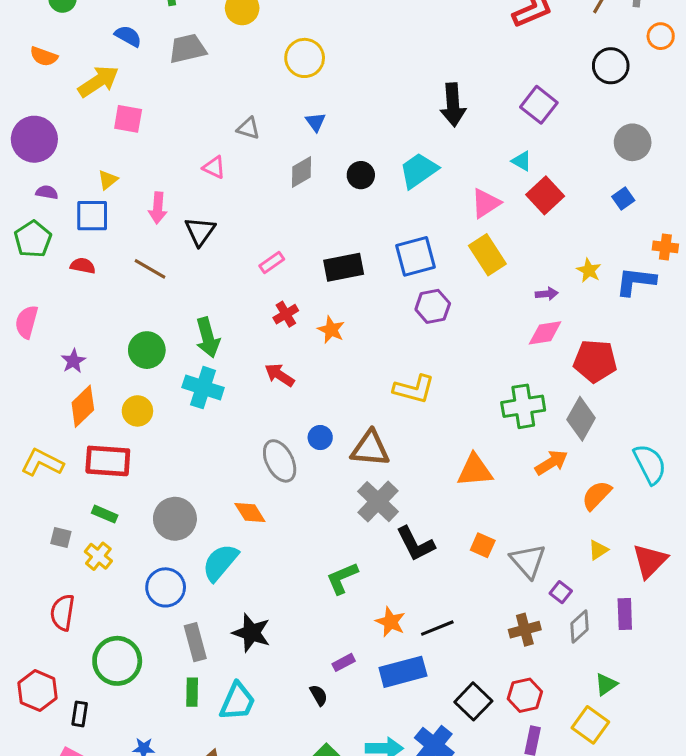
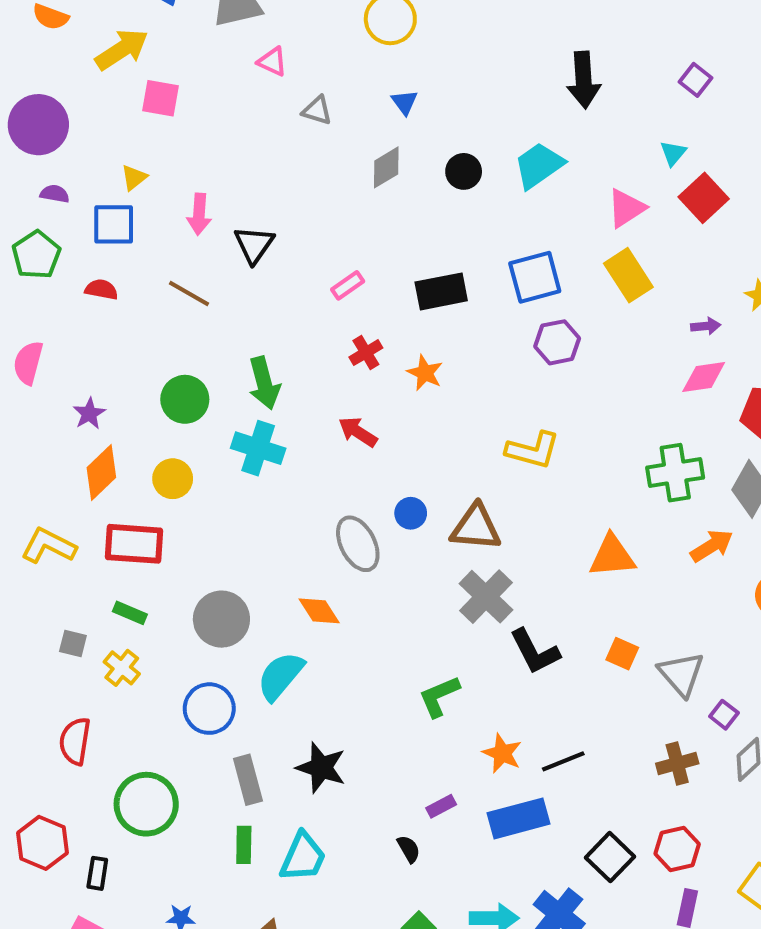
purple square: (539, 105) -> (696, 80), size x0.7
cyan triangle: (522, 161) -> (673, 153), turned 40
pink triangle: (214, 167) -> (272, 62), moved

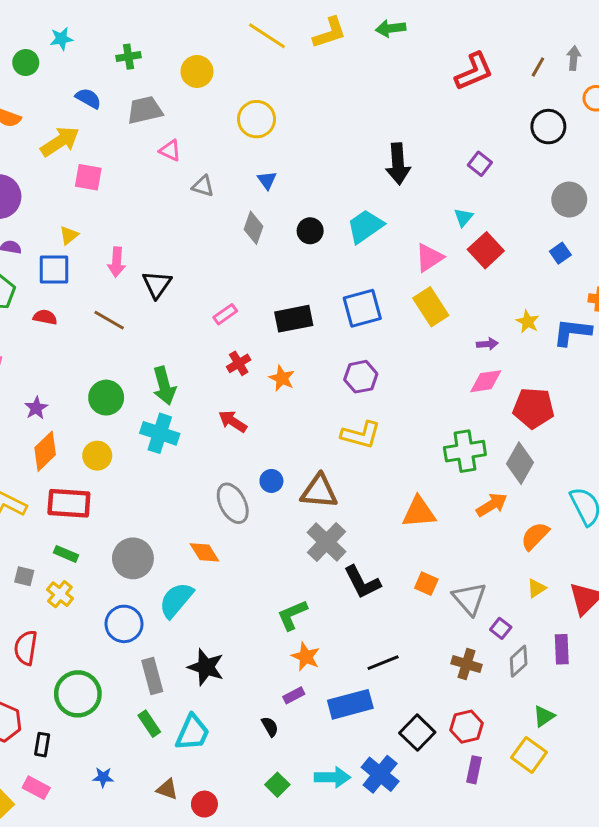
gray diamond: (386, 167) -> (254, 228), turned -40
purple hexagon: (557, 342) -> (361, 377), moved
orange star: (502, 753) -> (306, 657), moved
brown cross: (677, 763) -> (466, 664), turned 32
green rectangle: (244, 845) -> (149, 724), turned -35

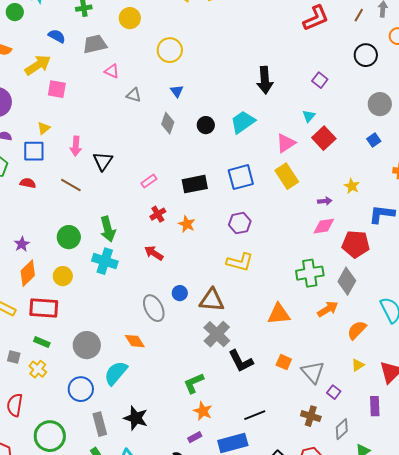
blue L-shape: (572, 332) -> (382, 214), moved
gray diamond: (519, 661) -> (342, 429), moved

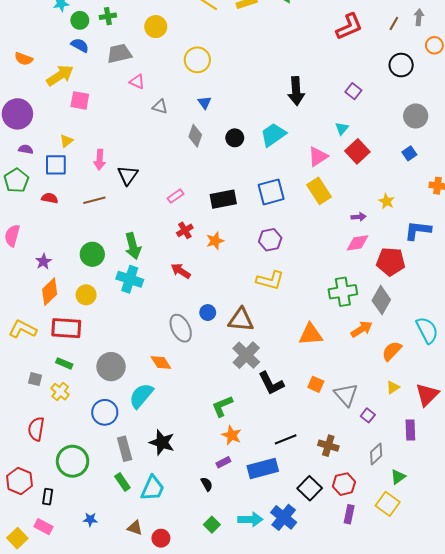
green circle: (15, 12) -> (80, 20), moved
brown line: (71, 185) -> (94, 200), turned -45
orange star: (187, 224) -> (215, 241), turned 30
brown cross: (311, 416) -> (328, 446), moved

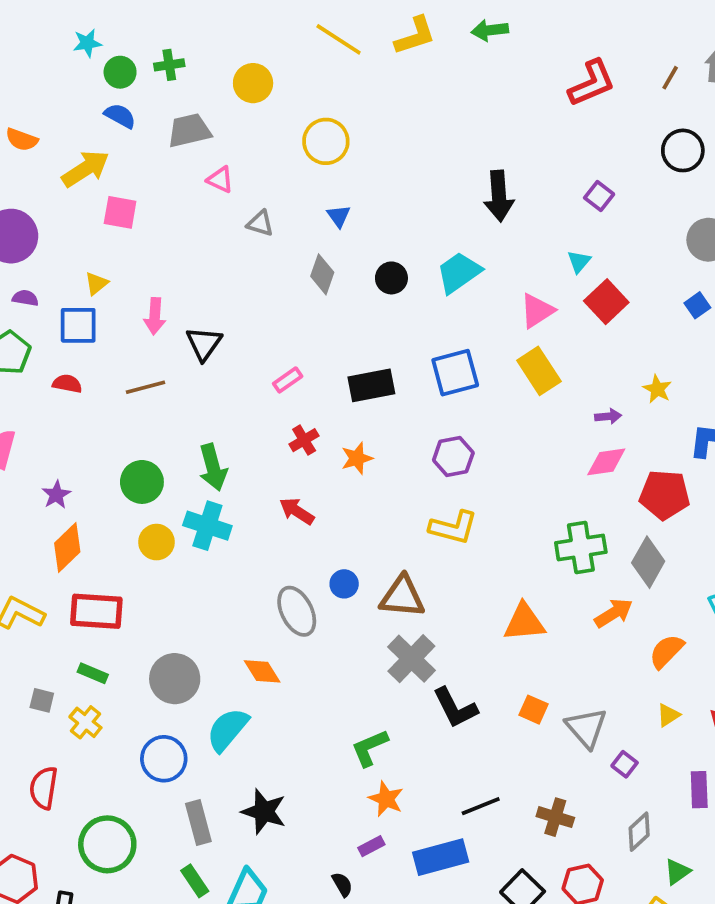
yellow circle: (86, 295) -> (156, 542), moved

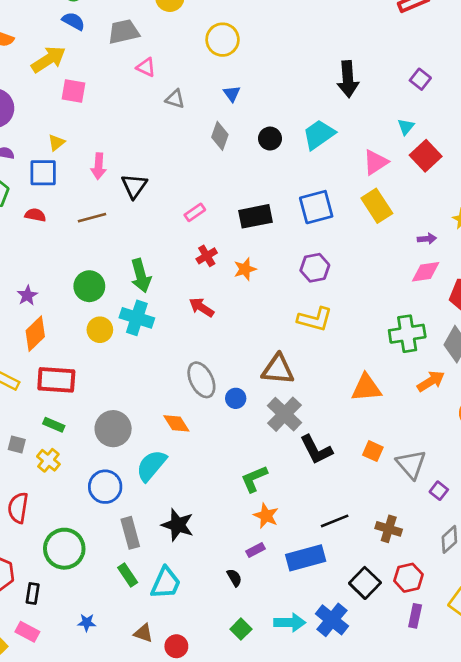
blue circle: (344, 584) -> (236, 398), moved

